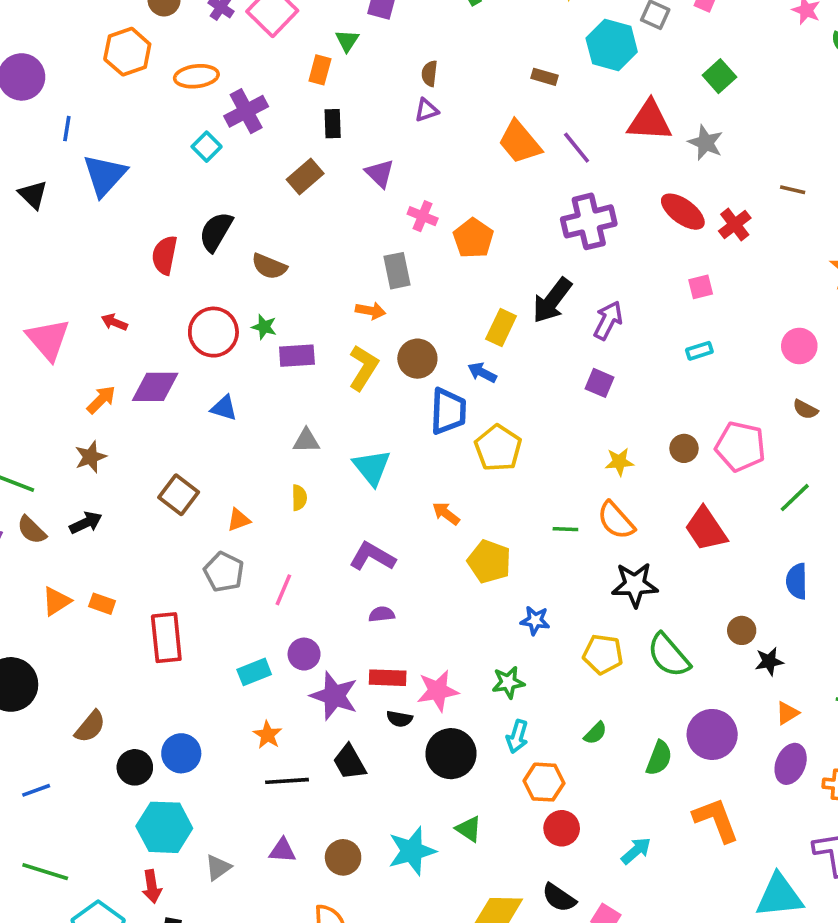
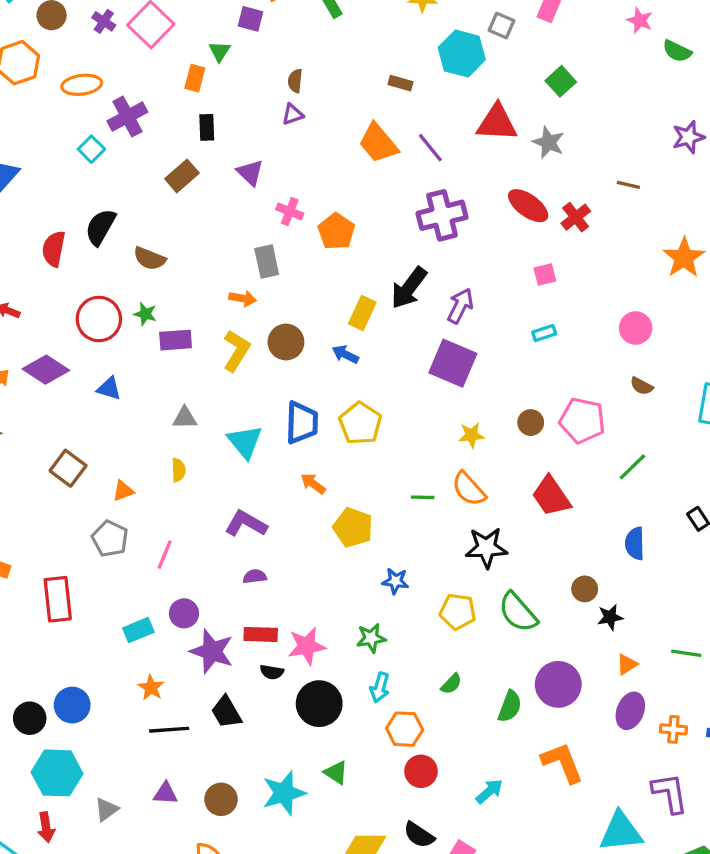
purple square: (599, 383) -> (453, 363), size x1.8
purple diamond: (155, 387) -> (46, 370), turned 33
blue trapezoid: (448, 411) -> (302, 423), moved

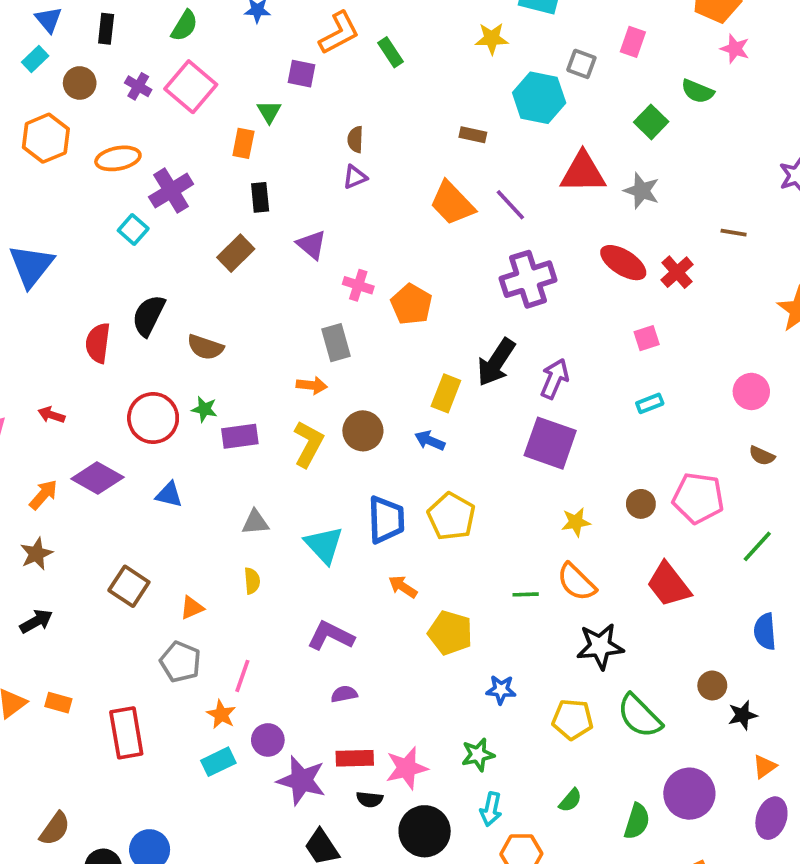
green semicircle: (677, 51) -> (698, 91), moved
orange star: (151, 688) -> (221, 714), moved

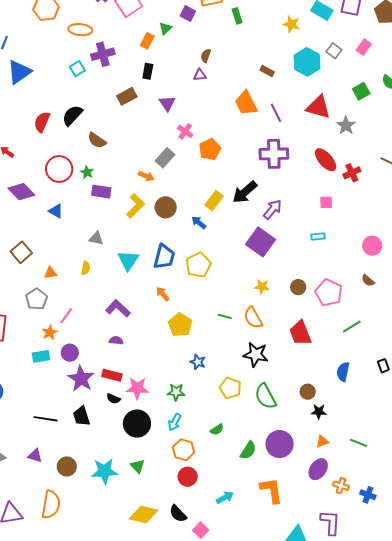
gray rectangle: (336, 343) -> (165, 158), turned 42

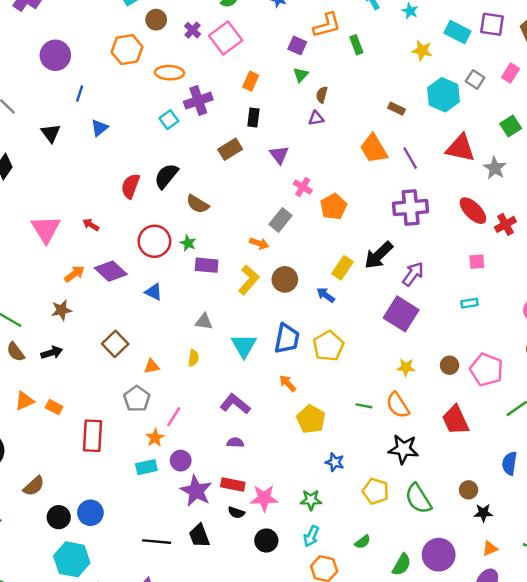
green triangle: (165, 28) -> (301, 75), moved
blue triangle: (19, 72) -> (99, 128), size x0.6
black circle: (137, 424) -> (266, 541), size x0.7

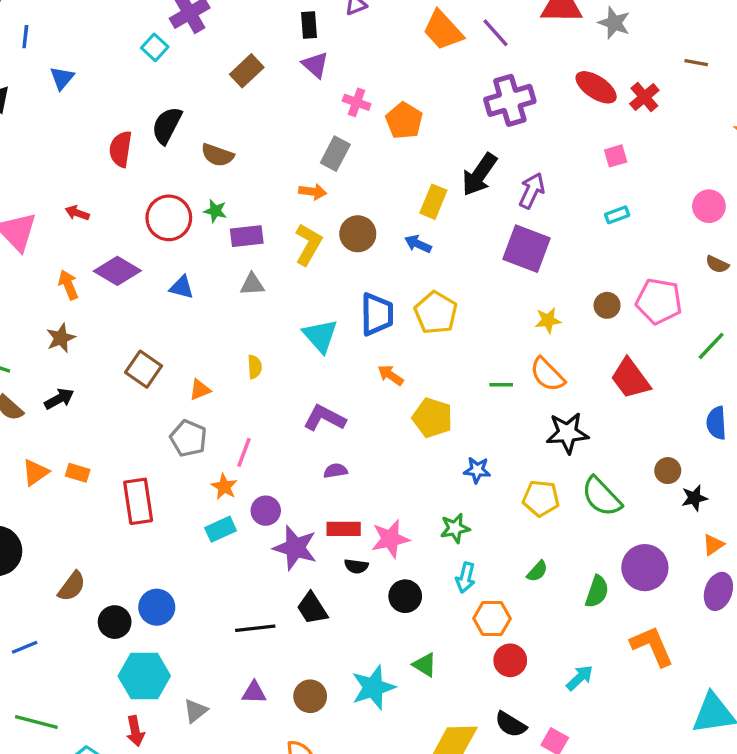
black rectangle: (253, 118) -> (309, 25), moved
orange arrow: (74, 274) -> (68, 285), turned -65
gray triangle: (204, 322) -> (252, 284), moved

